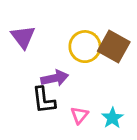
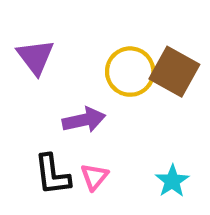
black L-shape: (44, 100) -> (52, 175), moved
pink triangle: (79, 115) -> (94, 177), moved

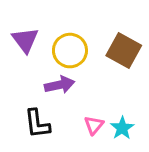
yellow circle: (130, 72) -> (70, 51), moved
pink triangle: (94, 177) -> (94, 125), moved

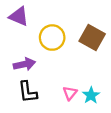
purple triangle: (25, 40) -> (19, 16), moved, turned -30
purple arrow: (60, 85) -> (24, 64), moved

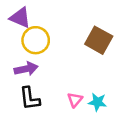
yellow circle: (52, 38) -> (36, 40), moved
cyan star: (91, 95) -> (98, 102), turned -30

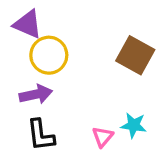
cyan star: (98, 102) -> (134, 125), moved

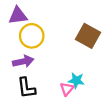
purple triangle: (28, 24) -> (18, 16), turned -30
cyan star: (134, 125) -> (76, 80), moved

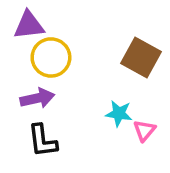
cyan star: (76, 80) -> (119, 114), moved
pink triangle: (67, 89) -> (144, 131), moved

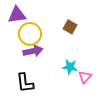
brown square: (141, 57) -> (70, 27), moved, size x0.6
purple arrow: (37, 98) -> (33, 51), moved

